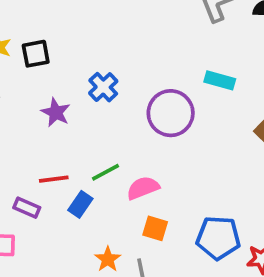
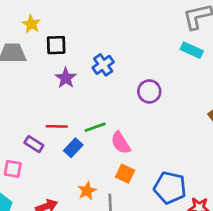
black square: (36, 54) -> (56, 45), moved
cyan rectangle: (220, 80) -> (192, 50), moved
purple circle: (171, 113) -> (149, 91), size x0.7
pink semicircle: (143, 188) -> (121, 143), turned -110

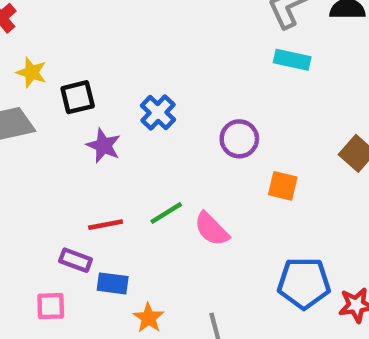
blue rectangle: (73, 148) -> (113, 283), moved, turned 66
orange square: (125, 174) -> (283, 186), moved
orange star: (87, 191) -> (148, 318), moved

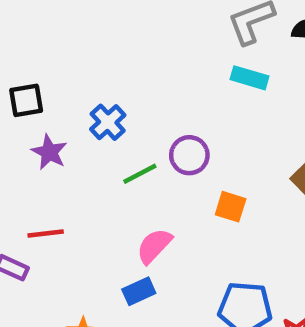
green line: (166, 213) -> (140, 174), moved
pink semicircle: (212, 229) -> (154, 246), turned 84
blue rectangle: (113, 283) -> (139, 291), moved, turned -36

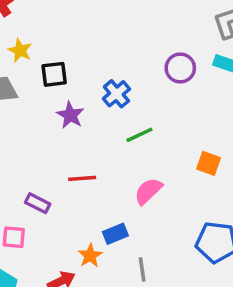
purple circle: (189, 155) -> (180, 68), moved
red line: (46, 233) -> (82, 178), moved
blue rectangle: (139, 291) -> (115, 234), moved

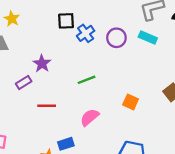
black square: (54, 74) -> (66, 21), moved
blue cross: (116, 94) -> (86, 33), moved
purple rectangle: (38, 203) -> (24, 83), moved, turned -63

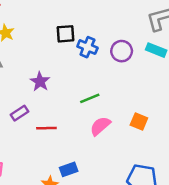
blue cross: (86, 33) -> (87, 47), turned -30
purple rectangle: (24, 83) -> (20, 113), moved
pink semicircle: (90, 117) -> (100, 126), moved

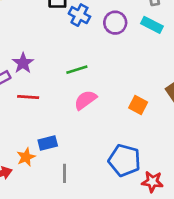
purple star: (40, 82) -> (23, 63), moved
orange square: (139, 121) -> (138, 105), moved

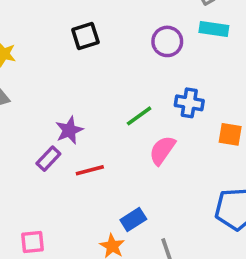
blue cross: (79, 15) -> (189, 103), moved
purple star: (23, 63) -> (69, 130), turned 30

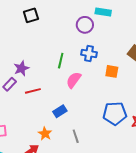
purple circle: (167, 41) -> (85, 25), moved
green line: (139, 116) -> (61, 61), turned -42
blue rectangle: (133, 219) -> (60, 111), moved

